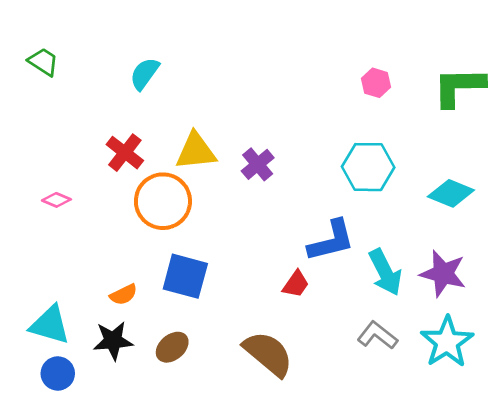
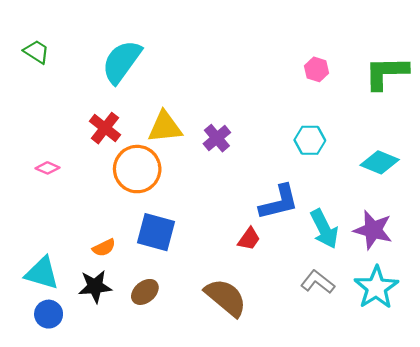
cyan semicircle: (145, 74) -> (122, 62), size x1.6
cyan hexagon: (368, 167) -> (310, 140), size x0.7

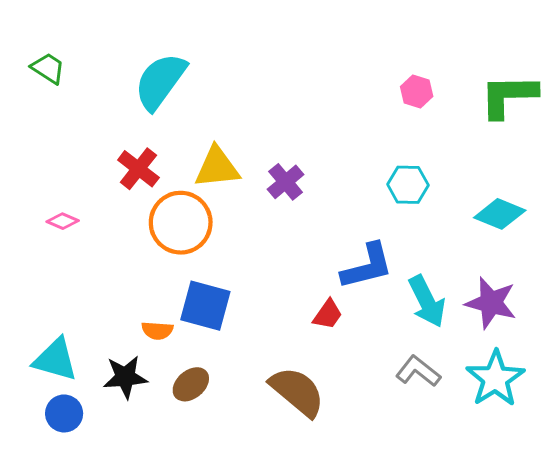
orange semicircle: (104, 248) -> (157, 330), moved, turned 30

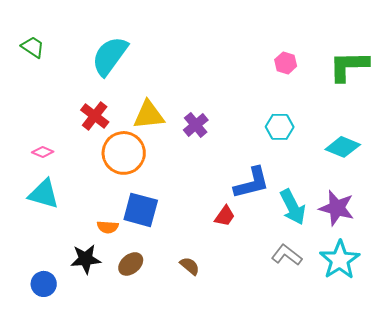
cyan triangle: (55, 360) -> (44, 194), moved
brown semicircle: (297, 392) -> (190, 266), moved, size x0.5

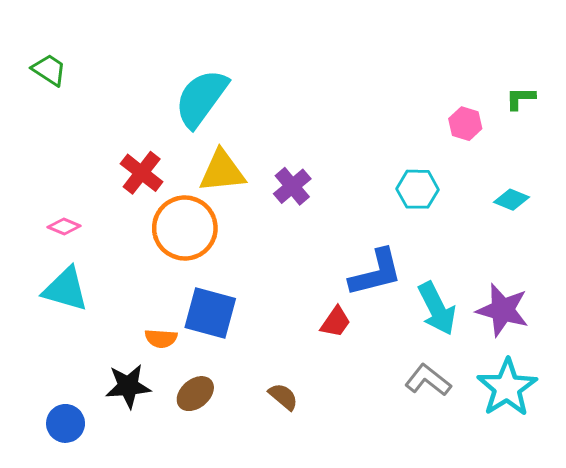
cyan semicircle: (110, 56) -> (201, 98), moved
pink hexagon: (286, 63) -> (465, 124), moved
green L-shape: (349, 66) -> (520, 98), size x0.5
cyan diamond: (343, 147) -> (512, 200), moved, size x0.7

